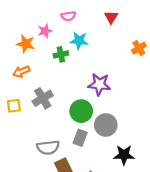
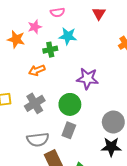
orange arrow: (21, 72) -> (37, 70), moved
gray cross: (43, 98) -> (35, 103), moved
gray circle: (106, 125) -> (113, 122), moved

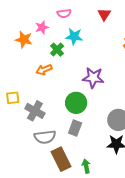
green cross: (50, 50) -> (57, 50), turned -32
gray cross: (35, 103) -> (35, 111), moved, turned -30

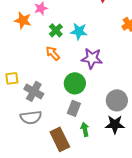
cyan star: (74, 36) -> (79, 31), moved
orange arrow: (44, 70) -> (53, 53), moved, turned 70
gray semicircle: (45, 137) -> (31, 117), moved
green arrow: (86, 166) -> (85, 129), moved

